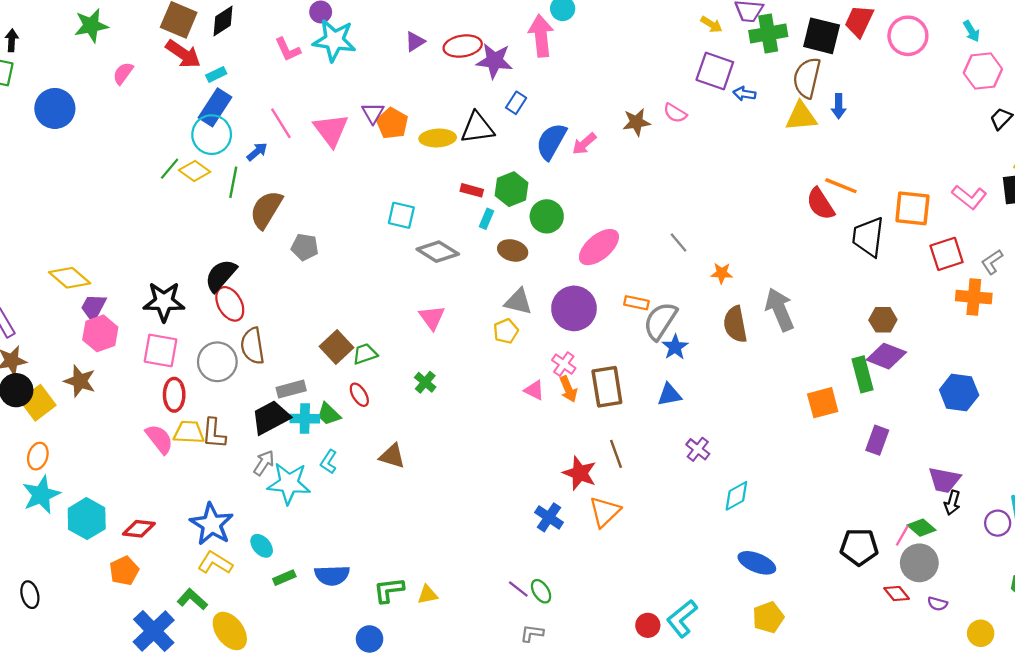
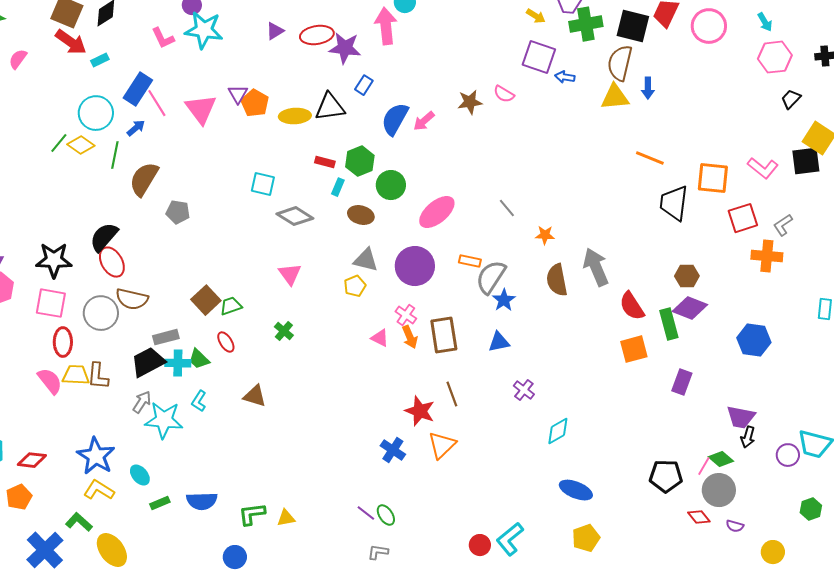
blue rectangle: (215, 107) -> (138, 89), moved
red semicircle: (820, 204) -> (632, 306), moved
brown semicircle: (253, 346) -> (132, 299), turned -68

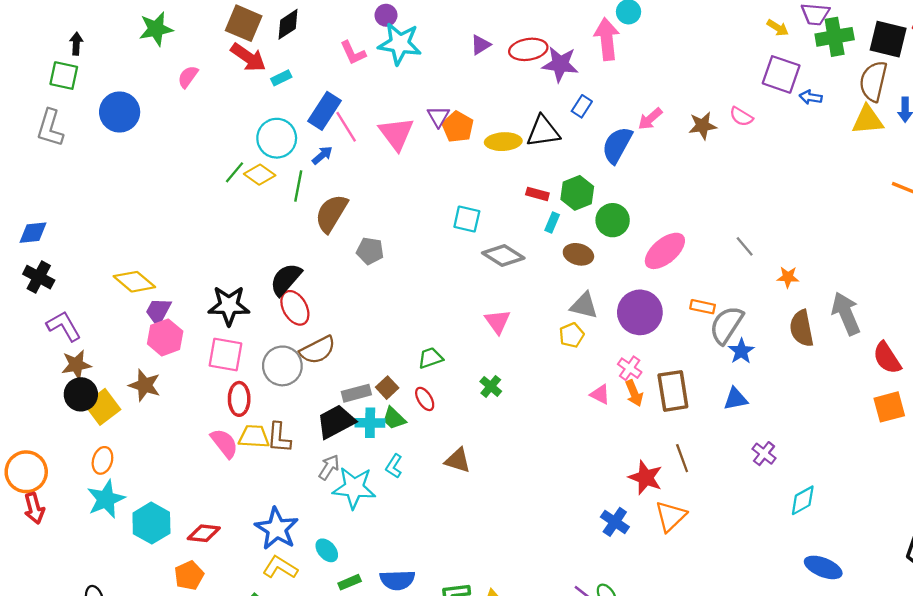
pink arrow: (424, 121) -> (650, 119), moved
brown semicircle: (132, 299) -> (318, 350), turned -40
brown square: (206, 300) -> (387, 388), moved, size x0.7

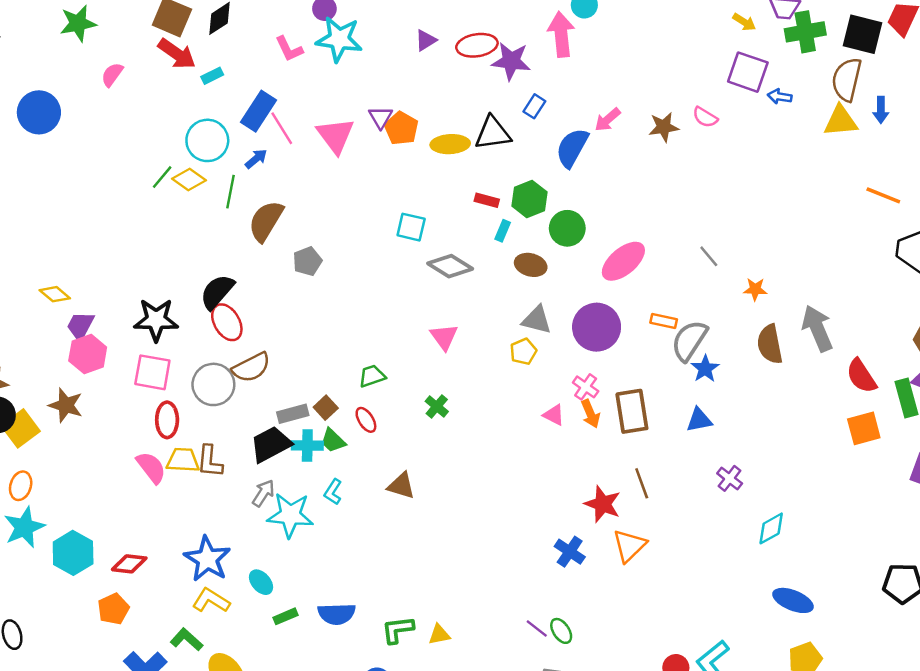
gray pentagon: (370, 251) -> (307, 261), turned -30
yellow diamond: (134, 282) -> (55, 294), size x0.7

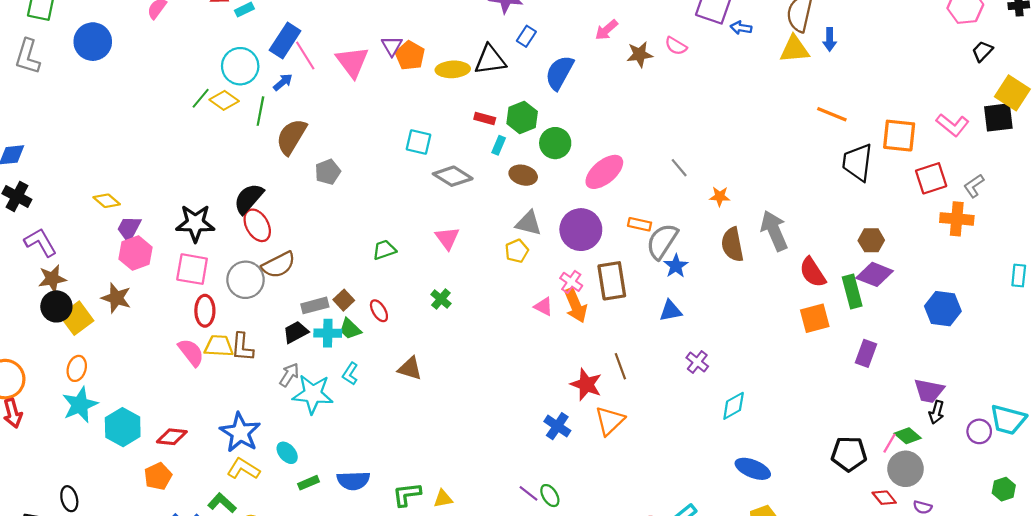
pink arrow: (608, 120) -> (606, 30), moved
green trapezoid: (372, 376) -> (384, 250), moved
brown rectangle: (632, 411) -> (612, 281), moved
orange arrow: (590, 414) -> (575, 305), size x1.4
black trapezoid: (271, 444) -> (296, 332), size x0.7

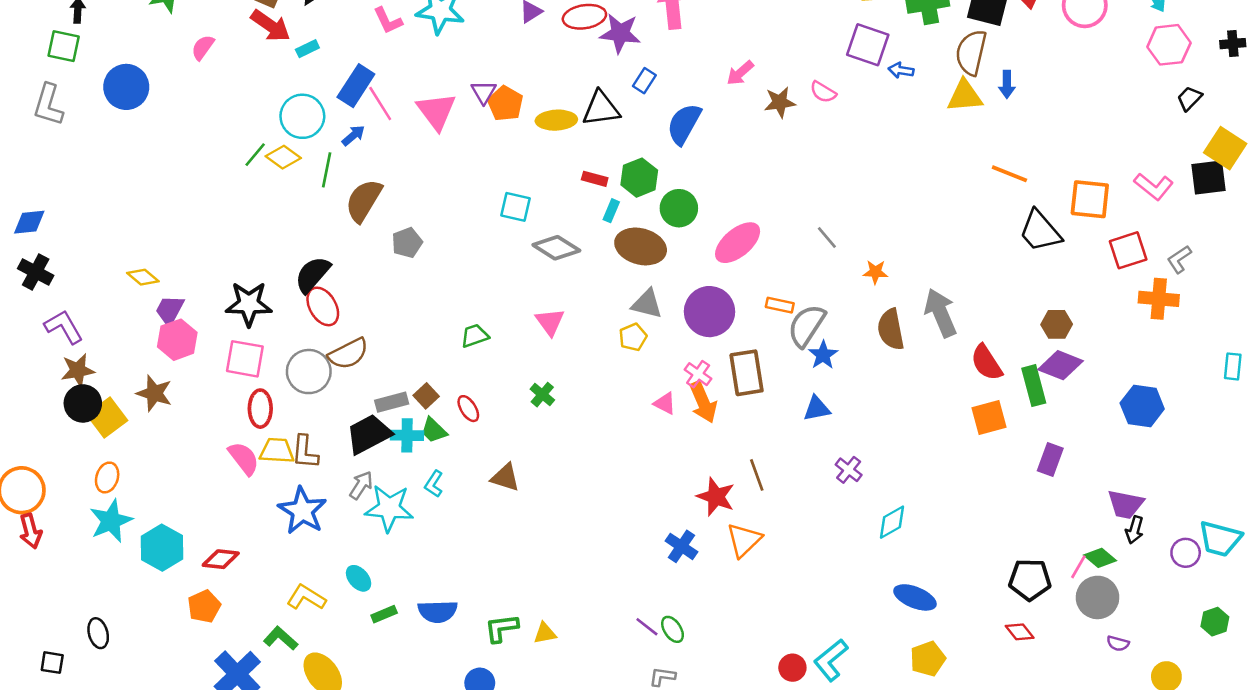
black trapezoid: (857, 162) -> (1040, 231), turned -48
brown ellipse: (523, 175) -> (641, 246), size x1.5
black trapezoid: (296, 332) -> (369, 434), size x1.5
blue star: (240, 433) -> (302, 511), moved
red diamond: (884, 498) -> (1020, 632), moved

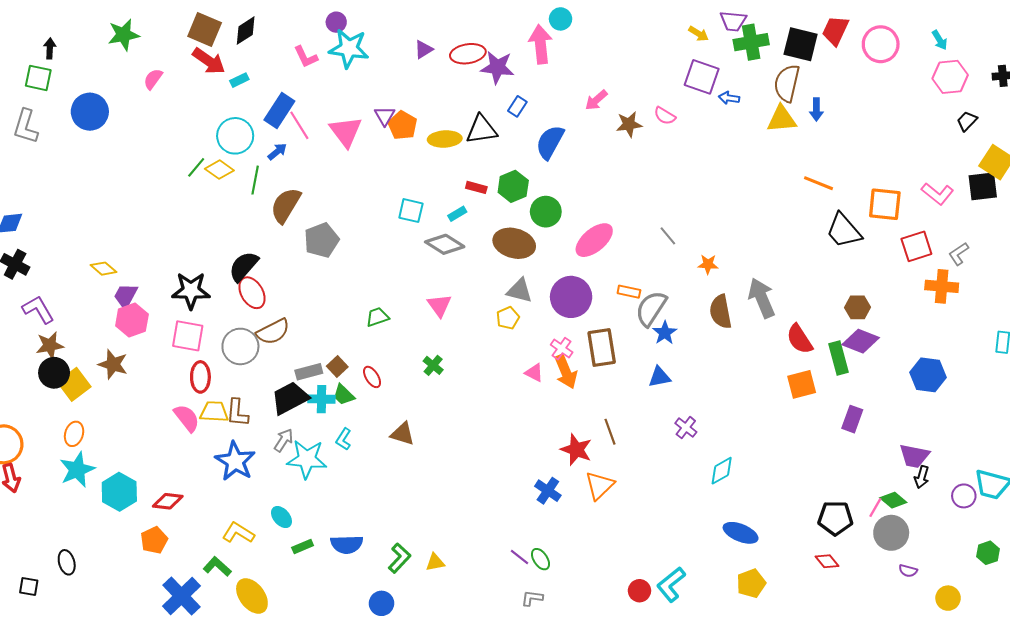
cyan rectangle: (611, 211) -> (457, 214), moved, turned 36
gray pentagon: (407, 243) -> (321, 240), size x1.4
green L-shape: (501, 628) -> (399, 558), turned 140

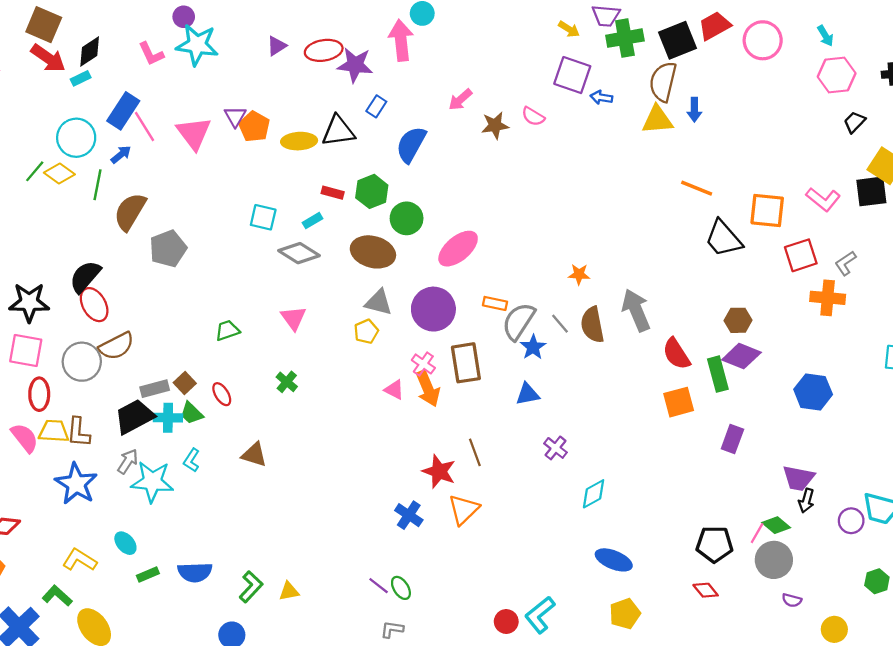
black diamond: (246, 31) -> (90, 51), moved
red trapezoid: (835, 31) -> (715, 26), turned 36
black square: (801, 44) -> (678, 40), turned -36
gray line: (668, 236) -> (560, 324), moved

